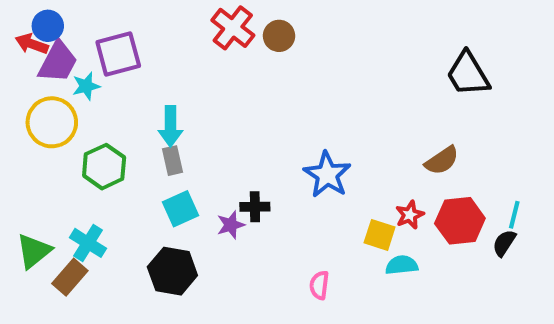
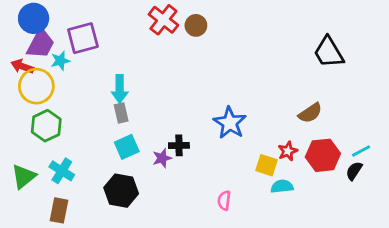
blue circle: (48, 26) -> (34, 18), size x1.4
red arrow: (32, 44) -> (22, 66), moved
green hexagon: (104, 167) -> (46, 126), moved
cyan line: (514, 215) -> (361, 151), turned 48
brown rectangle: (70, 277) -> (59, 210), moved, turned -30

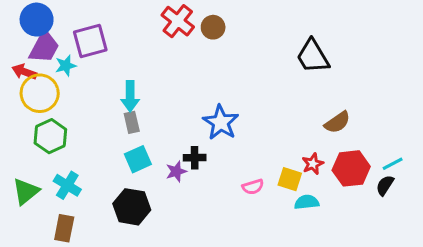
black trapezoid: (329, 52) -> (313, 56), moved
blue star: (230, 123) -> (221, 122), moved
pink semicircle: (224, 200) -> (253, 187), moved, turned -114

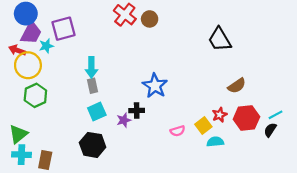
yellow square: (290, 179) -> (203, 126), turned 35
cyan cross: (67, 185) -> (21, 155), moved, turned -30

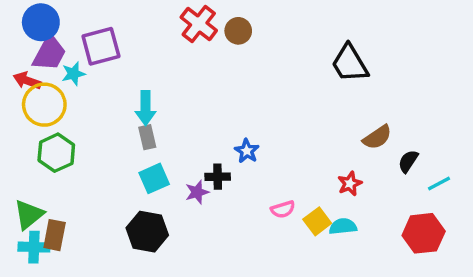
blue star: (155, 86) -> (247, 151), moved, size x0.6
red hexagon: (246, 118) -> (424, 233), moved
yellow square: (203, 126) -> (317, 221), moved
black semicircle: (270, 130) -> (408, 161), moved
brown rectangle: (45, 160) -> (55, 235), moved

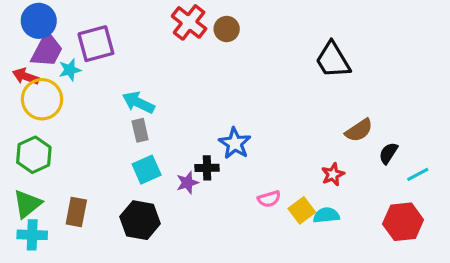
cyan arrow: (146, 108) -> (138, 103), turned 116
blue star: (247, 151) -> (235, 143), size x1.4
green hexagon: (56, 153) -> (34, 155), moved
brown rectangle: (55, 235) -> (76, 212), moved

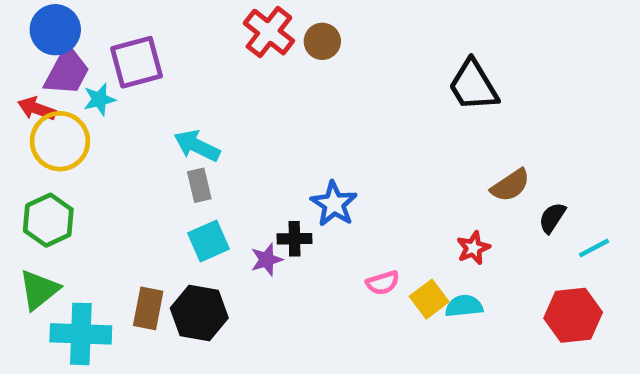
brown rectangle: (76, 212) -> (148, 308), moved
cyan cross: (32, 235) -> (81, 334), moved, size x1.4

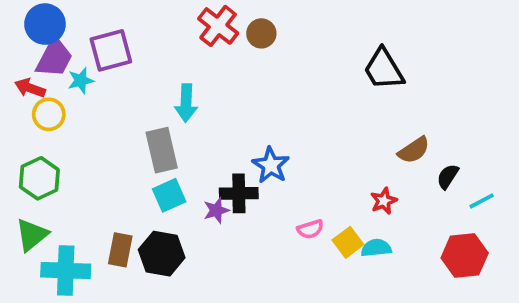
yellow circle: (60, 141) -> (49, 114), size x0.7
cyan arrow: (197, 146) -> (186, 103), moved, turned -114
gray rectangle: (199, 185) -> (162, 150), size x1.6
black cross: (294, 239) -> (239, 193), size x1.4

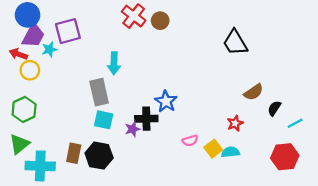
cyan square: (169, 195) -> (104, 120), turned 36

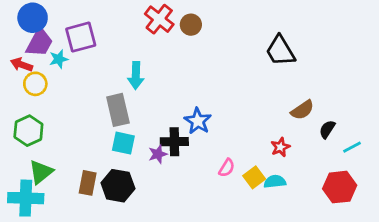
pink semicircle: (190, 141) -> (227, 168), turned -42
green triangle: (19, 144) -> (41, 172), moved
cyan cross: (40, 166) -> (26, 198), moved

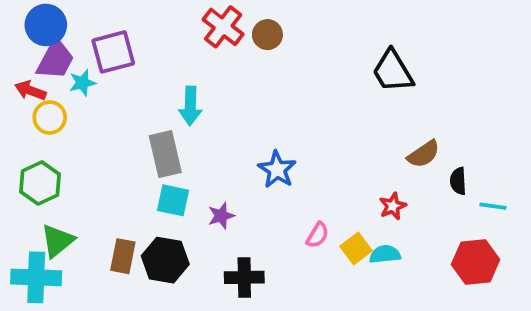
black semicircle: (327, 129) -> (458, 181), turned -36
black cross: (174, 142) -> (244, 277), moved
cyan line: (352, 147) -> (493, 206), turned 36

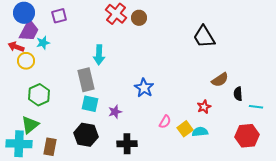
purple square: (113, 52) -> (59, 16), moved, size x0.7
green hexagon: (40, 183) -> (39, 95), moved
brown rectangle: (123, 256) -> (50, 147), moved

